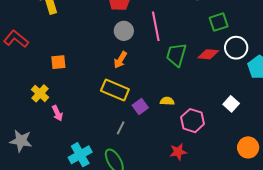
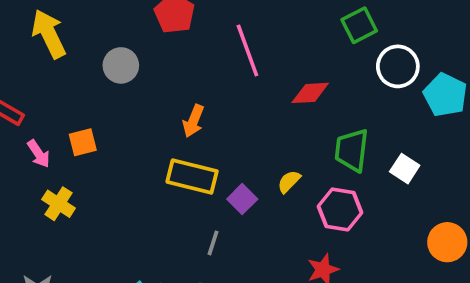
gray circle: (124, 31) -> (121, 65), moved
red diamond: (208, 54) -> (310, 93), moved
green trapezoid: (176, 55) -> (352, 150), moved
yellow semicircle: (167, 101) -> (289, 182), turned -40
pink arrow: (57, 113) -> (39, 154), moved

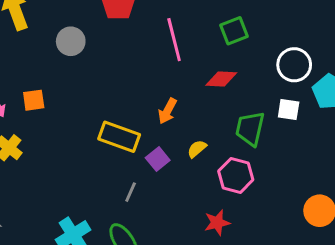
green square: (359, 25) -> (234, 31), moved
orange arrow: (193, 121) -> (167, 111), moved
white square: (405, 169) -> (289, 110), moved, turned -30

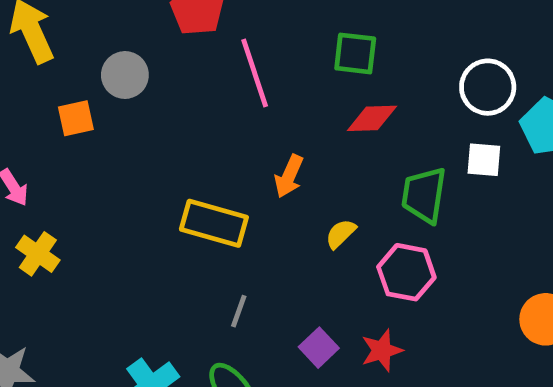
green square: (234, 31) -> (355, 53), moved, turned 32
pink line: (174, 40) -> (255, 73), moved
orange square: (34, 100) -> (76, 118), moved
purple square: (158, 159) -> (319, 348), moved

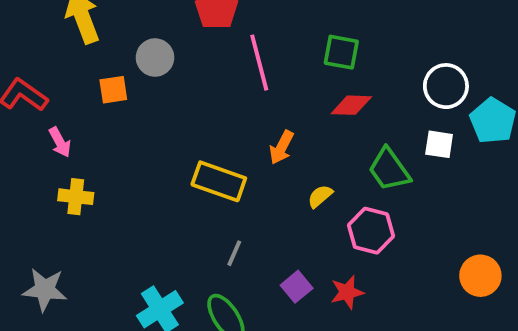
green trapezoid: (424, 195) -> (389, 170), turned -48
yellow cross: (38, 254) -> (76, 197), turned -32

